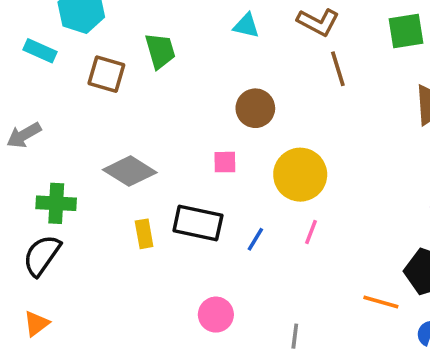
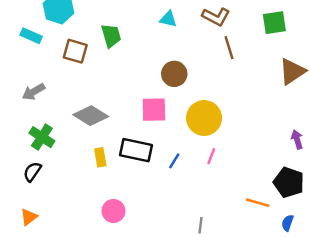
gray arrow: (24, 135) -> (34, 92), moved
pink square: (225, 162) -> (154, 110), size x1.6
green cross: (56, 203) -> (42, 137), turned 30
black semicircle: (42, 255) -> (32, 172), size x0.7
pink circle: (216, 315) -> (113, 211), moved

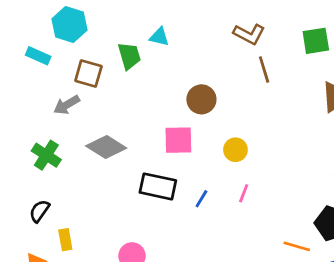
cyan triangle: (168, 19) -> (159, 37), moved
gray arrow: (34, 92) -> (67, 105), moved
yellow circle: (204, 118) -> (235, 150), size x0.6
green cross: (42, 137) -> (46, 155), moved
yellow rectangle: (100, 157) -> (65, 240), moved

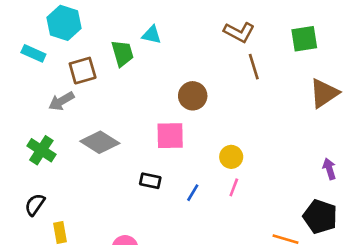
brown square: (88, 74) -> (83, 71), turned -32
yellow circle: (235, 150) -> (231, 157), moved
black rectangle: (158, 186) -> (150, 181), size x0.6

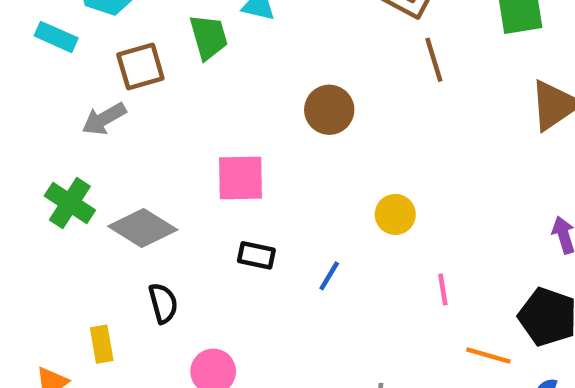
pink square: (170, 136) -> (240, 178), moved
gray diamond: (100, 142) -> (143, 228), moved
pink line: (234, 187) -> (443, 289), moved, turned -30
black semicircle: (35, 205) -> (163, 303), moved, turned 130

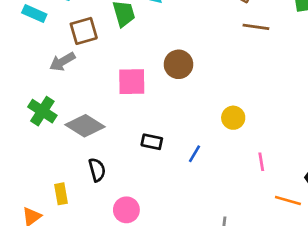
brown line: (434, 60) -> (256, 27), turned -65
brown circle: (329, 110) -> (178, 64), moved
pink square: (240, 178) -> (132, 82), moved

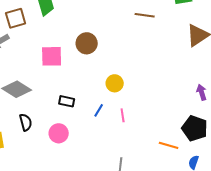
yellow circle: (233, 118) -> (115, 83), moved
pink line: (261, 162) -> (123, 115), moved
pink circle: (126, 210) -> (59, 133), moved

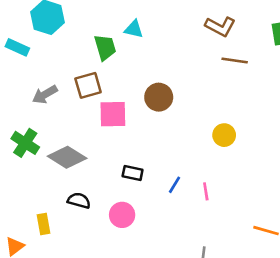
brown square: (16, 18) -> (88, 85), moved
yellow circle: (115, 83) -> (224, 135), moved
black semicircle: (26, 122) -> (79, 201), turned -60

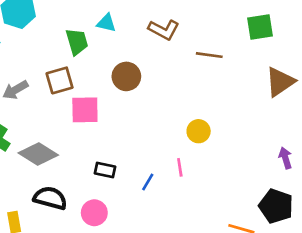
brown L-shape: (220, 26) -> (164, 30), moved
brown circle: (159, 97) -> (126, 76), moved
pink line: (206, 191) -> (180, 167), moved
black semicircle: (79, 201) -> (50, 198), size x1.4

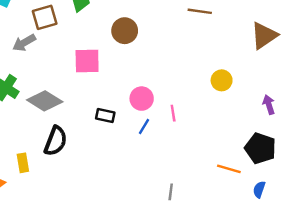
brown square: (60, 80) -> (45, 17), moved
yellow circle: (199, 131) -> (222, 80), moved
black semicircle: (50, 198) -> (56, 141), turned 96
pink circle: (94, 213) -> (142, 99), moved

